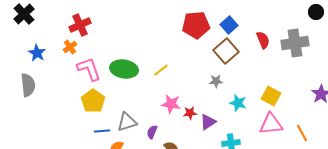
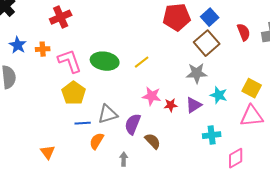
orange cross: (70, 47) -> (43, 49), moved, turned 32
gray star: (216, 81) -> (197, 73), size x1.5
purple triangle: (208, 122) -> (194, 105), moved
purple semicircle: (152, 132) -> (133, 124), size x1.5

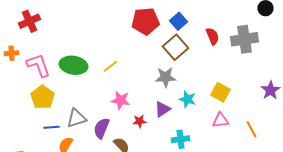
red star: (171, 105) -> (140, 121), moved
pink triangle: (252, 116) -> (220, 120), size x0.7

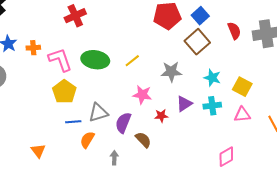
red cross: (30, 21) -> (75, 16), moved
gray star: (166, 77) -> (171, 72), moved
cyan star: (188, 99) -> (212, 78), moved
cyan cross: (180, 139) -> (212, 106), moved

